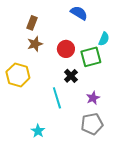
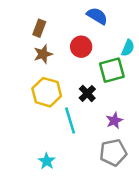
red circle: (66, 49) -> (81, 47), moved
yellow hexagon: (18, 75) -> (47, 92), moved

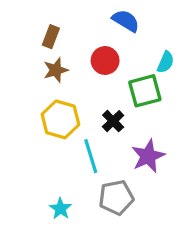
purple star: (114, 121) -> (148, 156), size x1.5
gray pentagon: (113, 152) -> (116, 197), moved

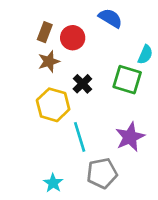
red circle: (105, 61) -> (73, 38), moved
green square: (145, 91) -> (127, 80), turned 32
black cross: (113, 121) -> (82, 84), moved

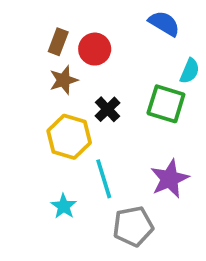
blue semicircle: (110, 18) -> (164, 23), moved
cyan star: (53, 183) -> (64, 206), moved

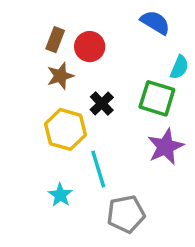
purple star: (170, 179) -> (166, 147), moved

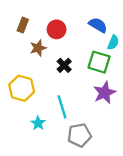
blue semicircle: (155, 22) -> (98, 25), moved
brown rectangle: (55, 40) -> (23, 25), moved
yellow hexagon: (65, 129) -> (22, 88), moved

